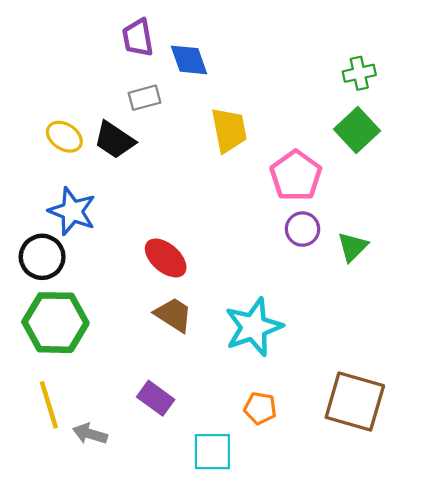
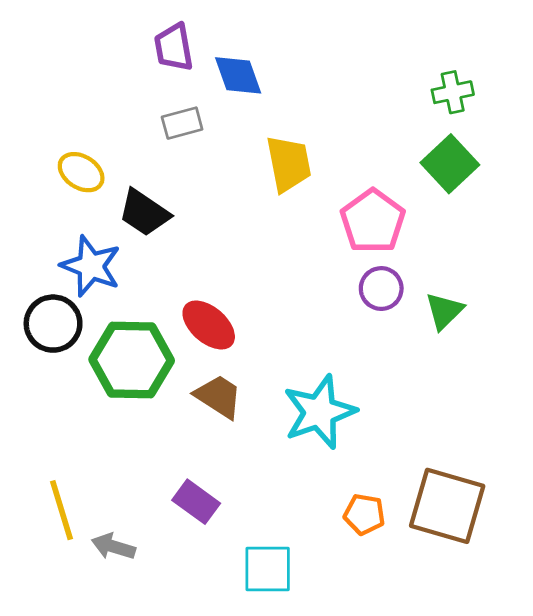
black trapezoid: (114, 140) -> (144, 213), moved
green hexagon: (55, 323) -> (132, 360), moved
orange pentagon: (260, 408) -> (364, 514), moved

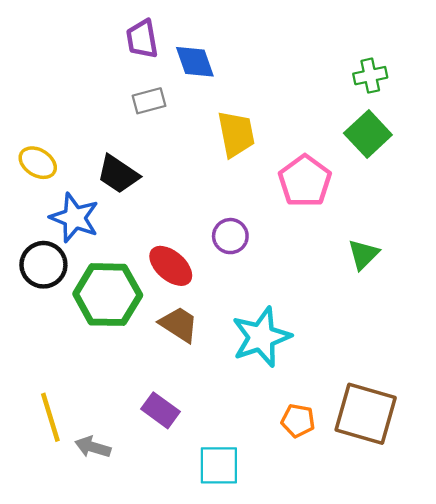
yellow ellipse: (81, 172) -> (38, 163), moved
purple circle: (381, 289) -> (230, 236), moved

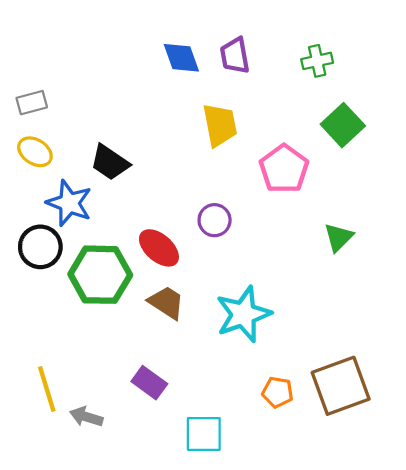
purple trapezoid: (142, 39) -> (235, 56), moved
green cross: (370, 76) -> (317, 61), moved
gray rectangle: (149, 101) -> (32, 103), moved
brown square: (366, 414) -> (341, 386), turned -36

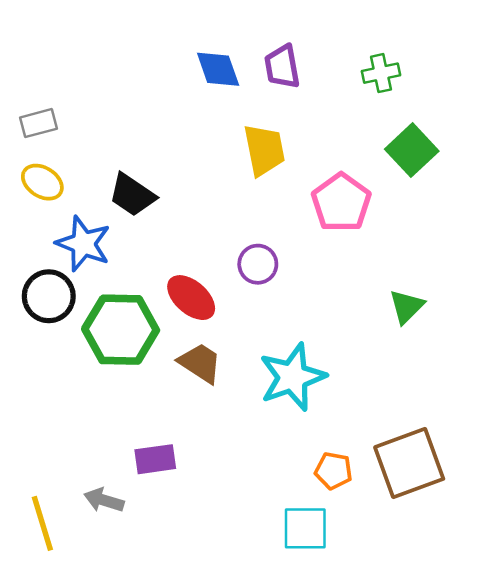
green triangle: (338, 237) -> (407, 307), moved
purple rectangle: (149, 383) -> (155, 459), moved, turned -44
yellow line: (47, 389) -> (42, 523), moved
cyan square: (204, 434) -> (305, 528), moved

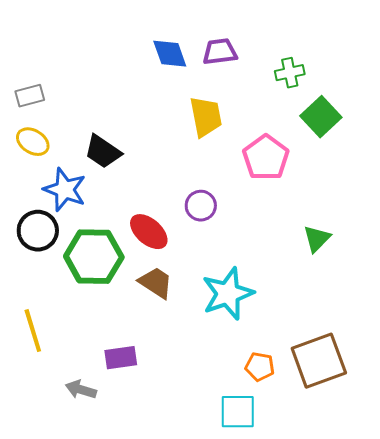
purple trapezoid: (282, 67) -> (220, 52), turned 93
green cross: (381, 73) -> (290, 73), moved
yellow line: (42, 523) -> (33, 331), moved

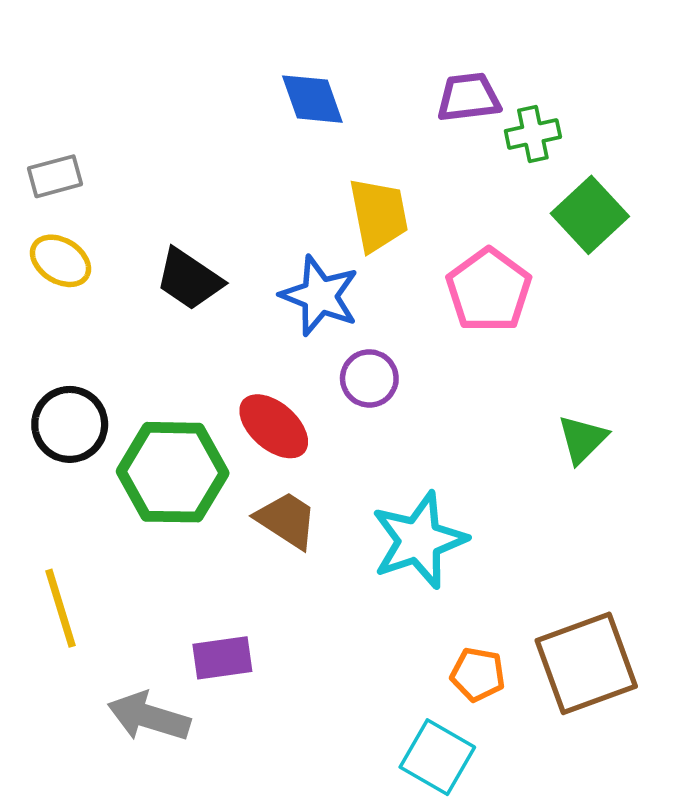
purple trapezoid: (220, 52) -> (469, 97), moved
blue star: (65, 190) -> (320, 296), moved
gray arrow: (81, 390) -> (149, 717), size x1.4
cyan square: (238, 412) -> (437, 757), turned 30

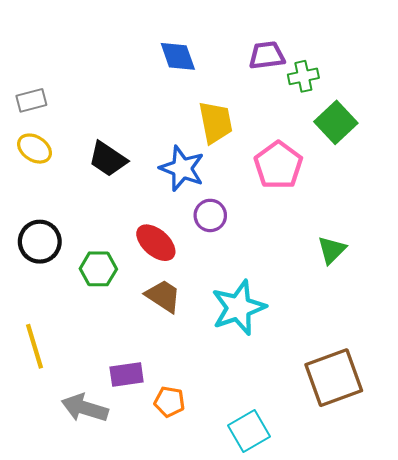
green hexagon: (173, 472) -> (98, 269), size x0.6
orange pentagon: (478, 674) -> (169, 402), moved
cyan square: (437, 757) -> (249, 431), turned 30

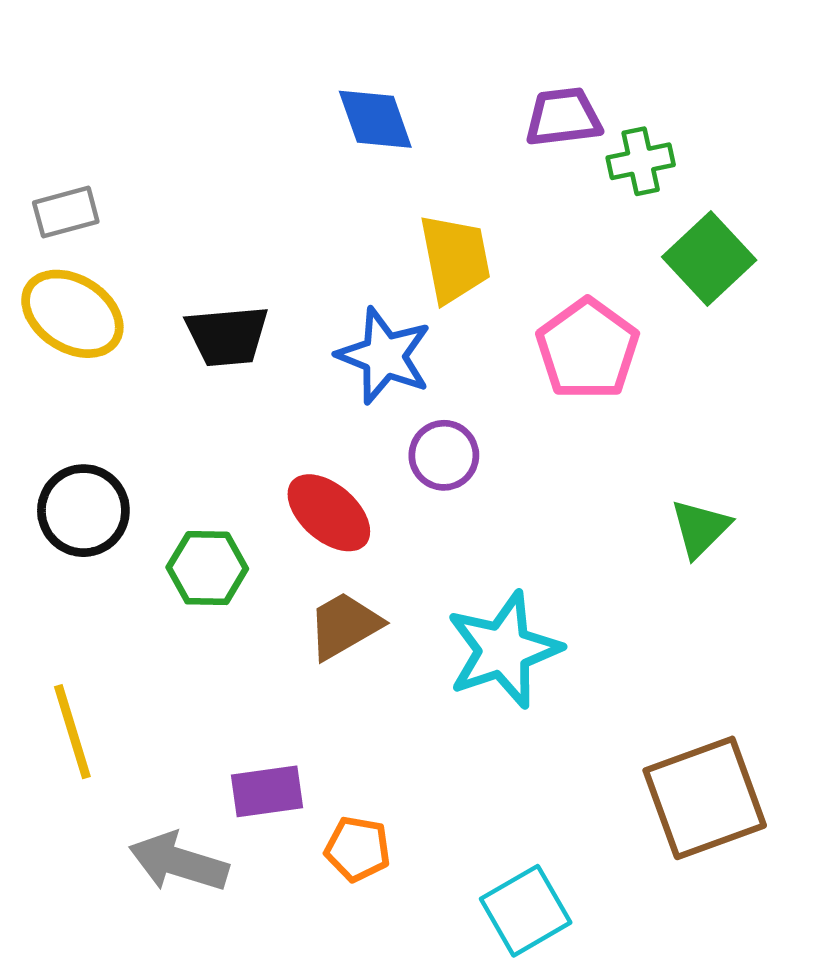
yellow ellipse: (35, 149) -> (72, 314), size x1.4
black trapezoid: (108, 159) -> (227, 336), turned -39
brown trapezoid: (163, 296) -> (344, 626), turned -63

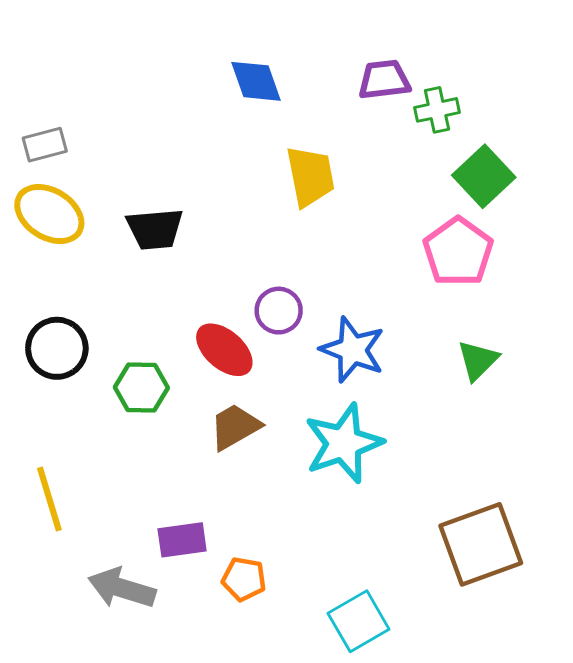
pink pentagon: (588, 349) -> (458, 252), moved
blue star: (384, 356) -> (353, 350), moved
purple circle: (444, 455) -> (279, 311), moved

